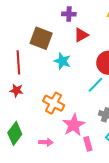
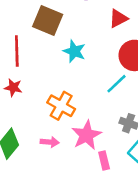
red triangle: (81, 35) -> (118, 18), moved
pink arrow: (46, 142) -> (50, 142), moved

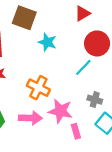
pink star: (86, 135) -> (60, 111), turned -30
pink arrow: (50, 142) -> (30, 118), size x1.5

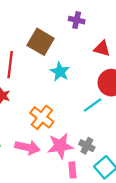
red triangle: (82, 13) -> (102, 49), turned 35
gray cross: (95, 100) -> (87, 146), moved
pink star: (60, 111) -> (60, 146), turned -30

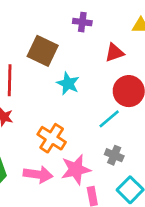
red triangle: (102, 49) -> (114, 53), turned -30
gray cross: (87, 146) -> (114, 155), moved

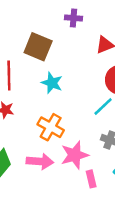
cyan star: (68, 84) -> (52, 83), moved

